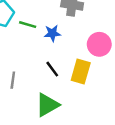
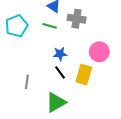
green line: (28, 25) -> (50, 26), moved
blue star: (52, 33) -> (60, 54), moved

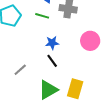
yellow rectangle: (84, 75) -> (75, 89), moved
gray line: (27, 82) -> (20, 70), turned 40

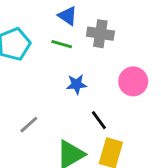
black line: (52, 61) -> (99, 120), moved

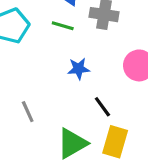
gray line: (29, 125) -> (28, 112), turned -72

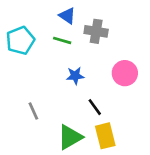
yellow rectangle: (115, 142) -> (105, 136), turned -30

